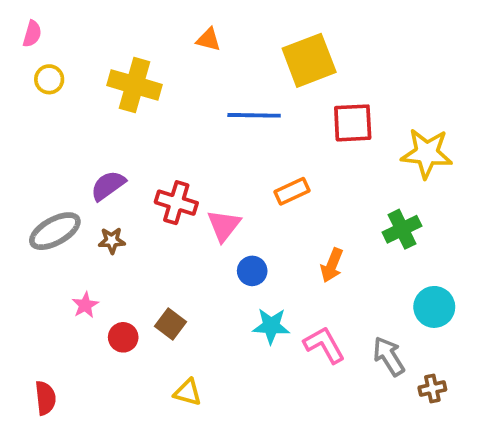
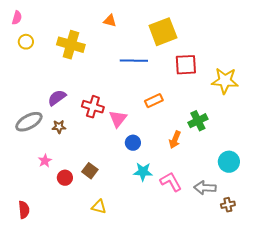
green cross: (402, 229) -> (198, 121), moved
gray arrow: (389, 356) -> (205, 188), turned -55

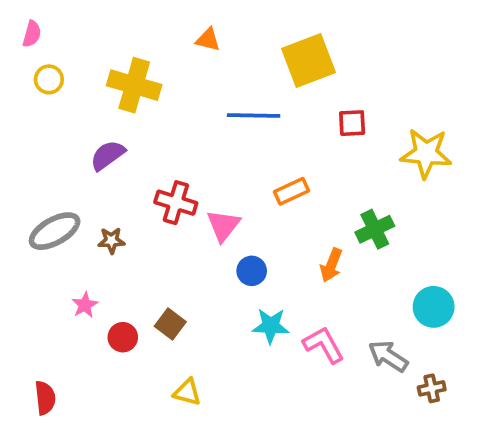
red square: (186, 65) -> (352, 123), size x0.7
purple semicircle: (57, 98) -> (108, 155), moved
gray arrow: (205, 188) -> (388, 356), turned 30

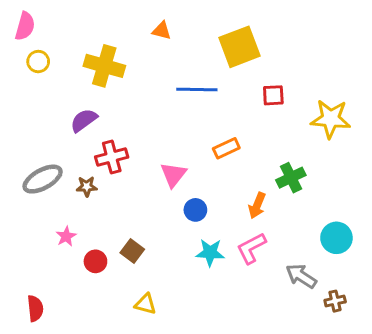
pink semicircle: (32, 34) -> (25, 26), size x1.4
red cross: (176, 203) -> (112, 157), moved, turned -32
pink L-shape: (324, 345) -> (251, 248), moved, turned -88

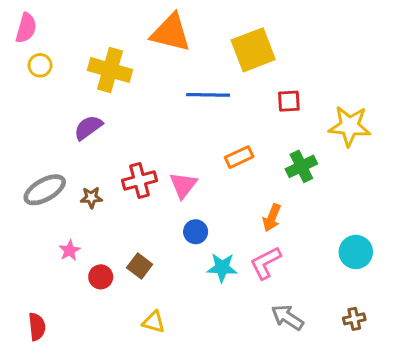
orange triangle: (162, 31) -> (171, 33), size x2.0
red cross: (112, 157) -> (140, 180), moved
green cross: (291, 178) -> (301, 166), moved
blue circle: (195, 210) -> (196, 232), moved
gray arrow: (301, 276) -> (287, 317), moved

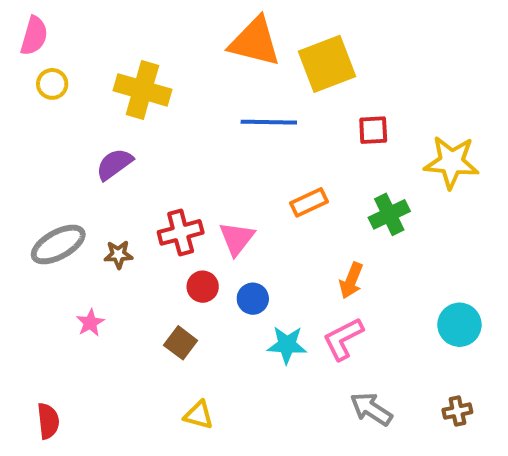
orange triangle: (171, 33) -> (255, 42), moved
red circle: (101, 277) -> (203, 287), moved

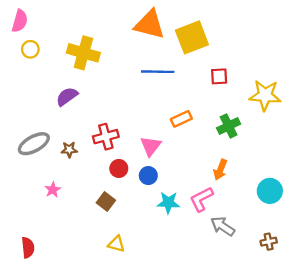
pink triangle: (237, 238) -> (151, 146), moved
orange arrow: (351, 281) -> (220, 170), moved
gray arrow: (371, 409) -> (223, 226), moved

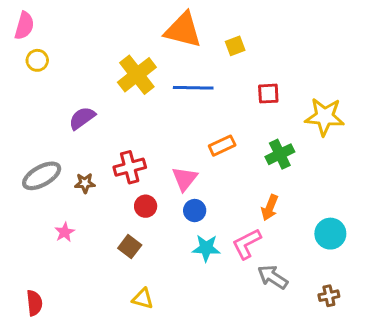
yellow square: (192, 37) -> (235, 46), size x0.5
yellow cross: (83, 53) -> (137, 75), moved, turned 36
blue circle: (148, 176) -> (195, 211), moved

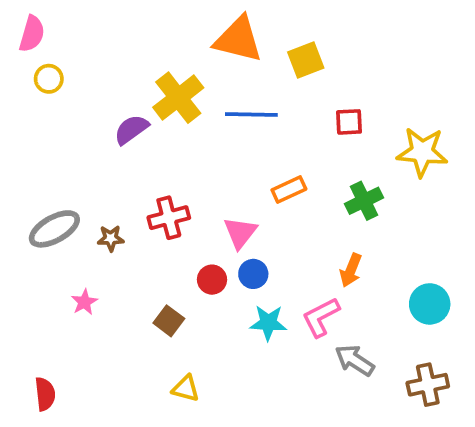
yellow square: (235, 46) -> (306, 60), size x1.4
purple semicircle: (82, 118) -> (131, 129), moved
red circle: (146, 206) -> (212, 280), moved
brown cross: (329, 296) -> (428, 385), size x1.5

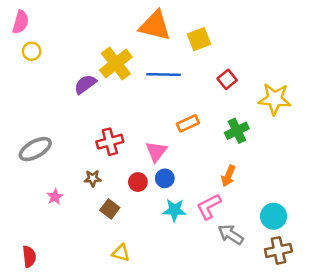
red square: (349, 122) -> (227, 79), turned -36
brown star: (111, 238) -> (93, 178), moved
cyan circle: (430, 304) -> (274, 216), moved

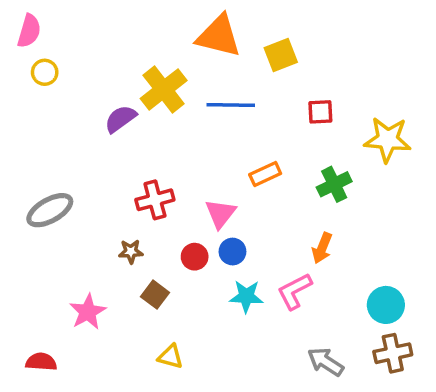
red square: (227, 79) -> (320, 112), turned 36
pink star: (55, 197) -> (88, 312), moved, size x1.5
gray arrow: (231, 235) -> (326, 362), moved
red semicircle: (29, 257) -> (41, 362), turned -80

